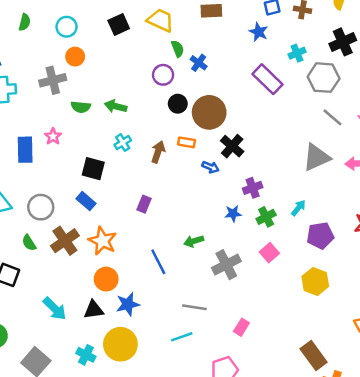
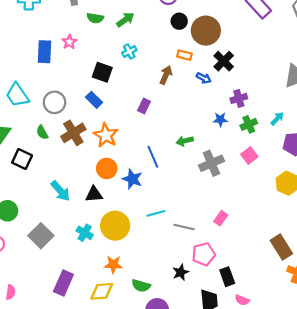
green arrow: (116, 106) -> (125, 20), turned 126
brown arrow: (158, 152) -> (166, 75), moved
blue star: (128, 304) -> (132, 179), moved, turned 30
gray line: (194, 307) -> (184, 227), moved
cyan line: (182, 337) -> (156, 213), moved

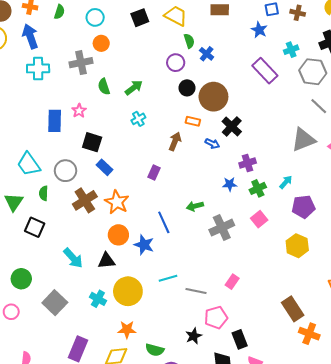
green semicircle: (95, 18) -> (104, 87), turned 63
black square: (102, 72) -> (92, 142), moved
green semicircle: (42, 132) -> (44, 193), moved, turned 32

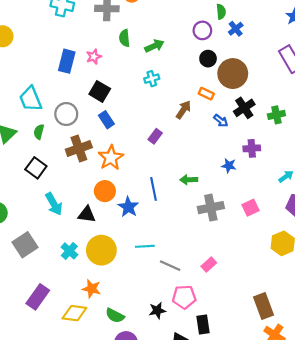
green cross: (258, 188) -> (276, 115), moved
black square: (35, 227) -> (36, 168), moved

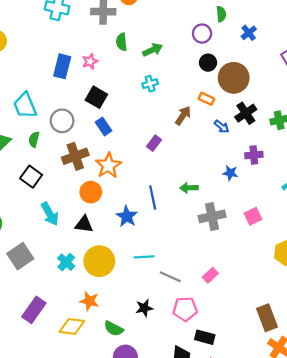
blue cross: (236, 29) -> (249, 33), moved
orange circle: (105, 191) -> (91, 192), moved
black star: (157, 310) -> (144, 308), moved
black rectangle: (203, 325) -> (205, 337), turned -66

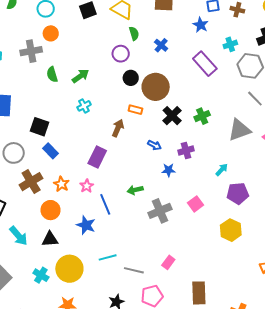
pink star: (90, 61) -> (87, 186), moved
blue arrow: (222, 127) -> (154, 145), moved
purple rectangle: (154, 143) -> (97, 157), size x1.5
orange star: (108, 166) -> (61, 184), size x0.7
brown rectangle: (267, 318) -> (199, 293), moved, turned 30

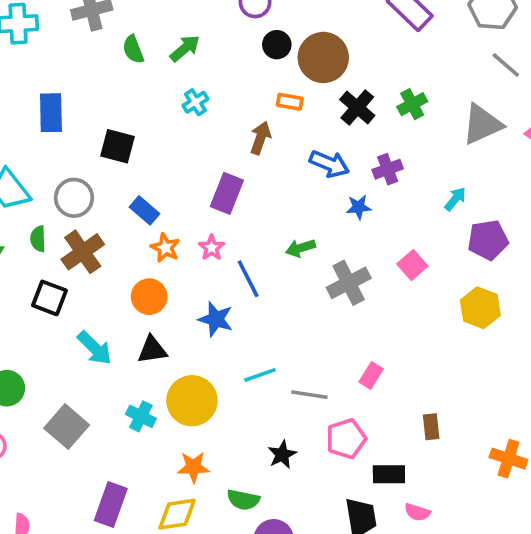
blue arrow: (154, 145) -> (329, 164), size x1.5
blue rectangle: (51, 151) -> (145, 210), moved
brown cross: (31, 182) -> (83, 252), moved
brown rectangle: (199, 293) -> (431, 427), size x0.6

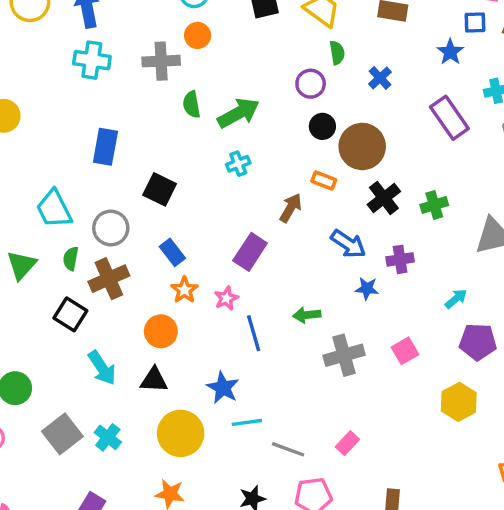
green arrow: (185, 48) -> (238, 113), size x1.4
blue star: (216, 319) -> (223, 388), moved
cyan cross: (141, 416) -> (108, 437), moved

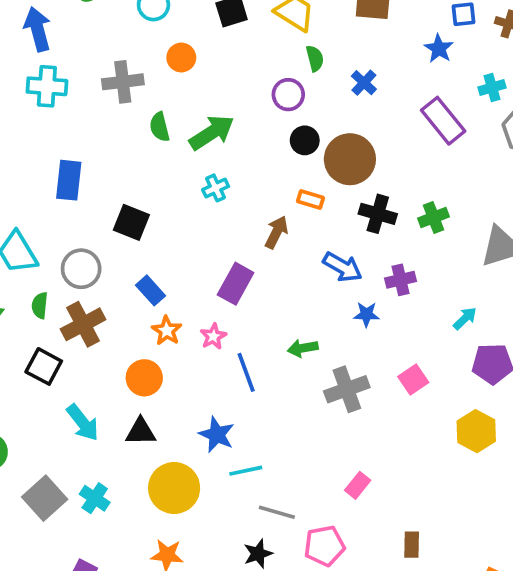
orange circle: (198, 35) -> (181, 58), moved
black cross: (384, 198) -> (378, 214), turned -32
gray line: (288, 449) -> (277, 512), moved

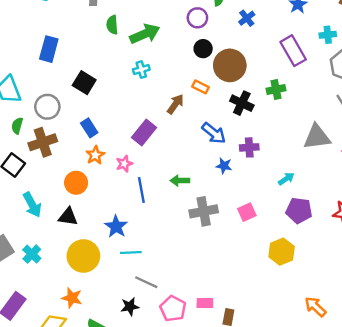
green cross: (434, 217) -> (276, 89), moved
pink rectangle: (358, 485) -> (205, 303), moved, turned 42
pink pentagon: (324, 546) -> (173, 309), turned 30

